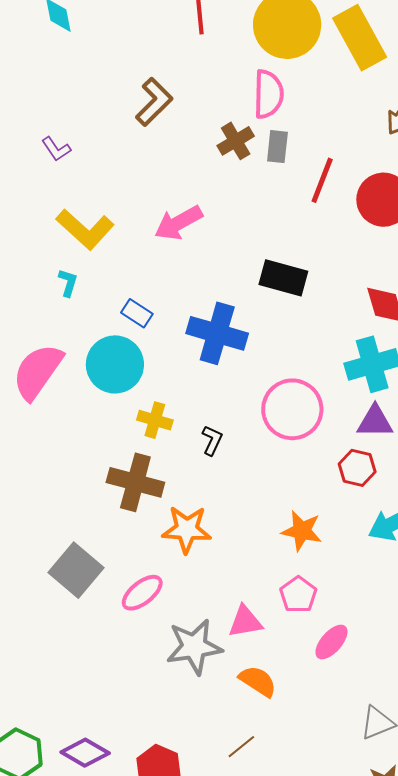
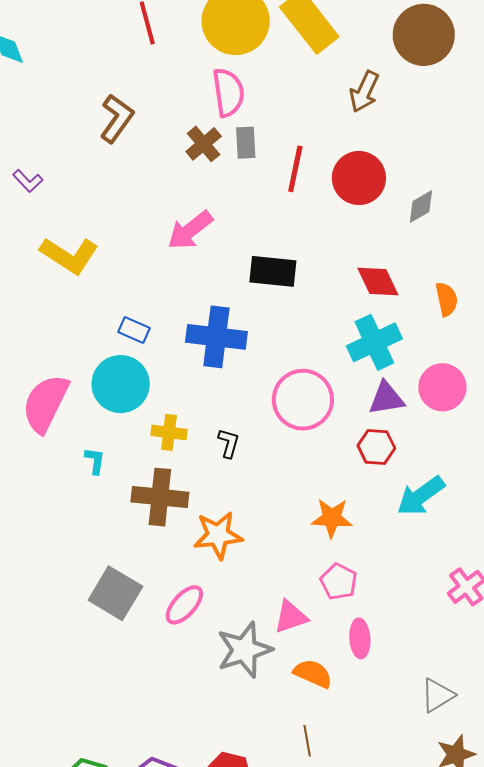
pink arrow: (178, 223) -> (190, 230), moved
cyan L-shape: (68, 283) -> (95, 461), moved
pink ellipse: (331, 642) -> (360, 638), moved, turned -36
brown line: (241, 747) -> (307, 741), turned -52

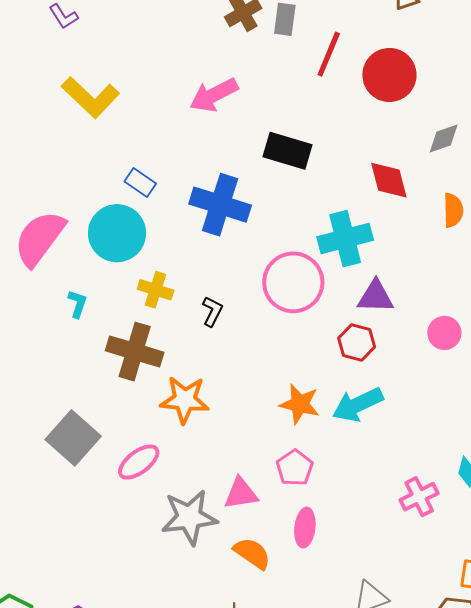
gray diamond: (421, 207) -> (444, 139), moved
cyan cross: (374, 342) -> (345, 239), moved
pink circle: (442, 387) -> (444, 333), moved, size x0.7
cyan arrow: (421, 496) -> (358, 405), moved

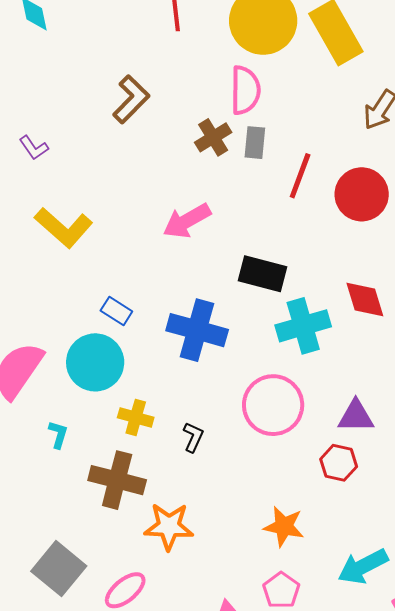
cyan cross: (345, 239) -> (303, 326), moved
cyan arrow: (358, 405) -> (363, 566), moved

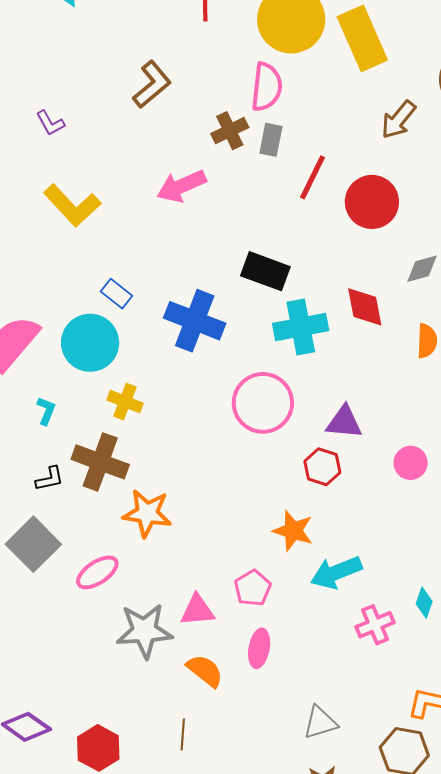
pink arrow: (187, 221) -> (181, 186), moved
black L-shape: (193, 437) -> (50, 479), moved, turned 48
orange star: (284, 526) -> (293, 531), moved

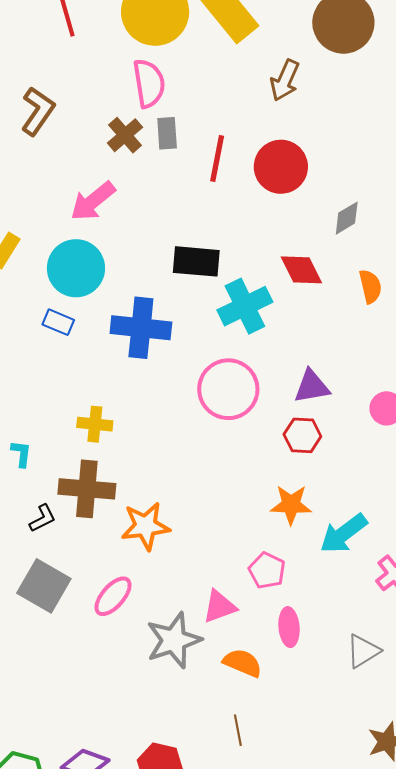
cyan circle: (90, 343) -> (76, 268), moved
gray triangle: (320, 723) -> (363, 651), moved

